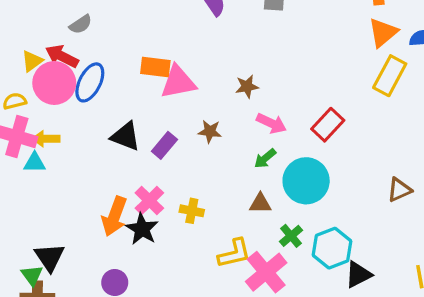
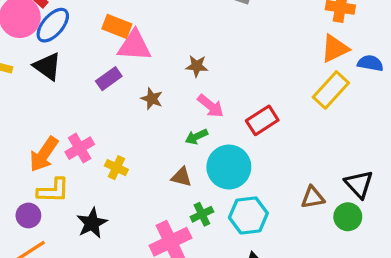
black triangle: (126, 136) -> (47, 66), moved
purple rectangle: (164, 145) -> (109, 79), moved
black star: (142, 229) -> (92, 223), moved
cyan hexagon: (332, 248) -> (248, 215), moved
yellow L-shape: (234, 253) -> (53, 191), moved

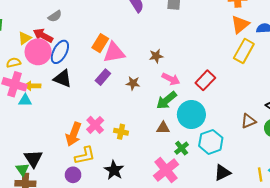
orange rectangle: (117, 26) -> (100, 43), turned -66
green arrow: (196, 137) -> (167, 100), size x1.5

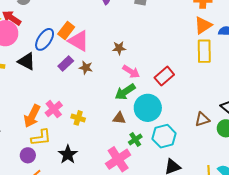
yellow rectangle: (244, 51) -> (204, 51), turned -35
blue ellipse: (60, 52) -> (45, 39), moved
pink triangle: (114, 53) -> (79, 41), turned 35
brown star: (133, 83) -> (86, 68), moved

